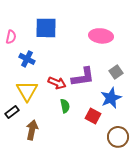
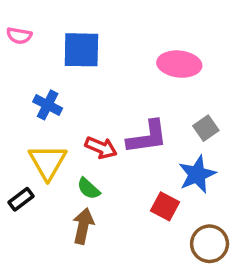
pink semicircle: (11, 37) -> (19, 36), moved, turned 88
green semicircle: (65, 106) -> (89, 189), moved, turned 144
brown arrow: (32, 130) -> (83, 226), moved

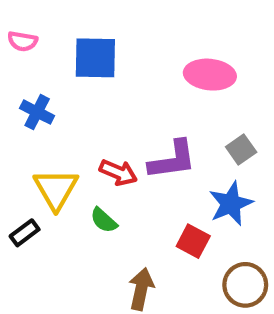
blue cross: (48, 105) -> (37, 112), moved
brown arrow: (83, 226) -> (141, 289), moved

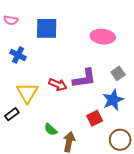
green semicircle: (104, 220) -> (51, 129), moved
red square: (193, 241) -> (95, 118), turned 35

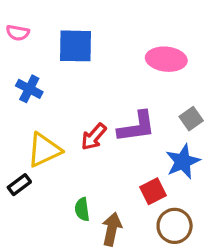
red arrow: (58, 85) -> (94, 137), turned 108
yellow triangle: (27, 93) -> (44, 150), turned 35
green semicircle: (51, 129) -> (82, 209), turned 40
brown circle: (120, 140) -> (175, 226), moved

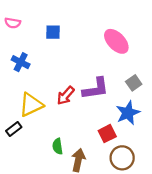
blue square: (75, 46) -> (53, 32), size x0.6
pink ellipse: (166, 59) -> (116, 41), turned 40

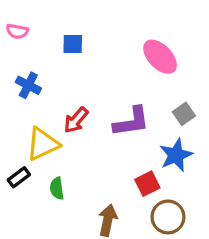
red arrow: (66, 96) -> (76, 120), moved
green semicircle: (58, 146) -> (57, 188), moved

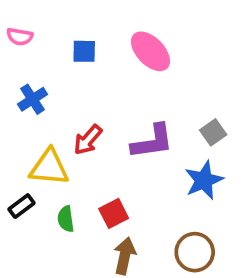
pink ellipse: (160, 57) -> (150, 51), moved
blue cross: (28, 85) -> (33, 99), turned 30
yellow triangle: (43, 144) -> (49, 167), turned 30
red square: (147, 184) -> (114, 213), moved

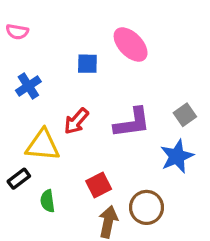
blue square: (84, 51) -> (87, 64), moved
green semicircle: (66, 219) -> (48, 201), moved
brown circle: (195, 252) -> (147, 207), moved

